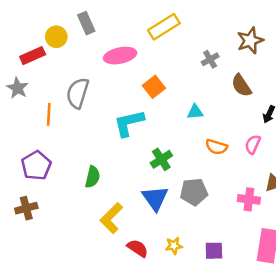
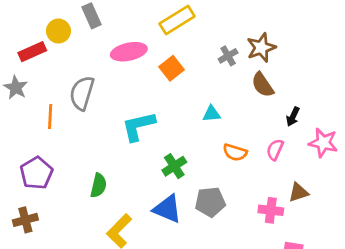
brown star: (250, 41) -> (261, 48), moved
orange square: (154, 87) -> (172, 68), moved
blue triangle: (155, 198) -> (167, 209), turned -32

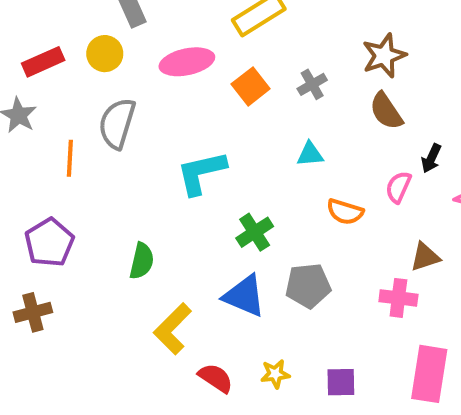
yellow circle: (58, 31) -> (105, 54), moved
gray cross: (228, 56) -> (312, 84), moved
pink semicircle: (275, 150) -> (398, 187), moved
brown triangle: (298, 192) -> (425, 257), moved

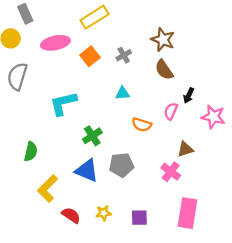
brown star: (384, 56) -> (163, 40), turned -30
pink cross: (398, 298) -> (171, 172), turned 30

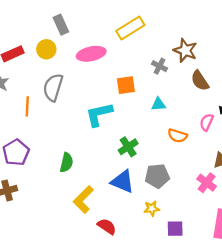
brown star: (163, 40) -> (185, 50), moved
gray cross: (124, 55) -> (160, 66), turned -32
orange square: (90, 56) -> (126, 85), moved, turned 30
yellow star: (104, 213) -> (152, 208), moved

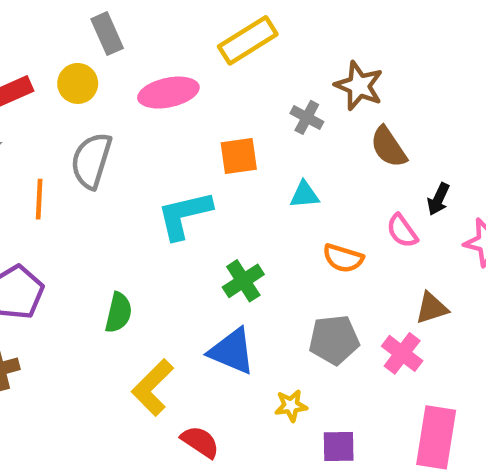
pink semicircle: (207, 122) -> (402, 231), turned -60
gray pentagon: (157, 176) -> (334, 340), moved

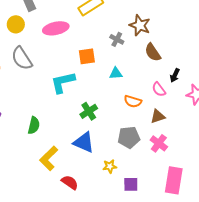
gray semicircle: (91, 161) -> (22, 58), turned -50
brown triangle: (432, 308) -> (158, 116), moved

